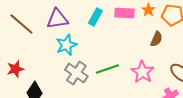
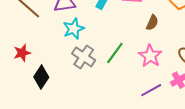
brown semicircle: (156, 39) -> (152, 23), moved
green line: (107, 69) -> (115, 53), turned -35

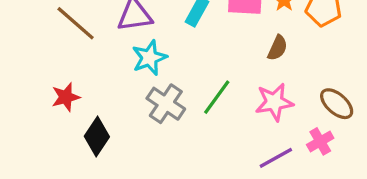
pink star: (150, 56) -> (274, 102), turned 30

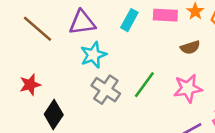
brown semicircle: (278, 48) -> (190, 47), turned 48

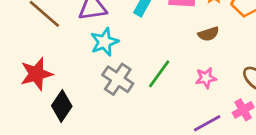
red star: (30, 85) -> (36, 74), size x1.4
pink star: (188, 88) -> (206, 78), size x0.7

